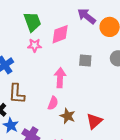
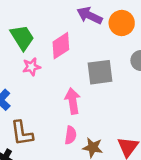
gray square: (85, 60) -> (100, 72), size x1.5

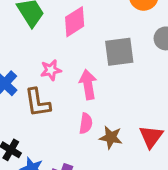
pink star: (31, 67) -> (51, 70), moved
brown L-shape: (22, 133) -> (38, 103), moved

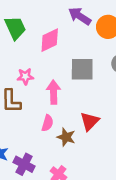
red triangle: (151, 137) -> (90, 121), moved

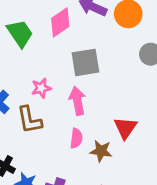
pink diamond: (50, 40) -> (60, 22), moved
gray square: (82, 69) -> (85, 62), moved

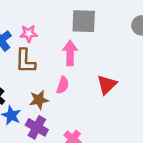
pink star: (41, 88) -> (29, 34), moved
brown star: (101, 151) -> (39, 100), moved, turned -30

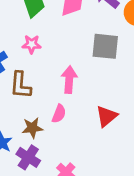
gray square: (84, 21) -> (105, 46), moved
pink star: (29, 34) -> (32, 44), moved

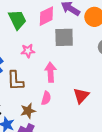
pink star: (32, 44) -> (28, 51), moved
gray square: (105, 46) -> (64, 37), moved

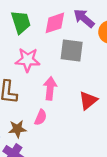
pink star: (28, 51) -> (28, 60), size x1.5
red triangle: (81, 96) -> (88, 100), moved

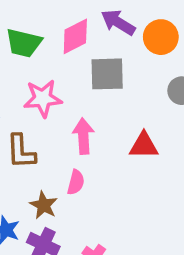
green trapezoid: (21, 22) -> (24, 43), turned 130
red triangle: (88, 100) -> (144, 146), turned 48
brown star: (17, 129) -> (44, 205), turned -30

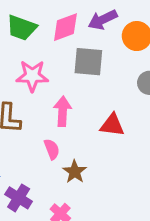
purple arrow: (118, 22) -> (103, 20), turned -64
pink semicircle: (76, 182) -> (52, 149), turned -42
brown star: (44, 205) -> (75, 172), moved

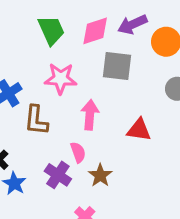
green trapezoid: (22, 28) -> (51, 30), turned -136
purple cross: (19, 198) -> (58, 175), moved

